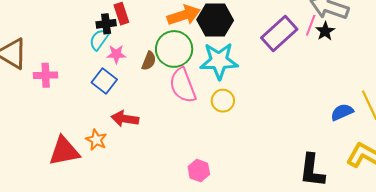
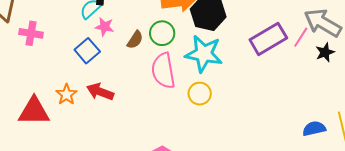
black star: (325, 31) -> (325, 52), moved
green circle: (174, 49) -> (162, 33), size x0.7
orange star: (96, 140) -> (66, 94), moved

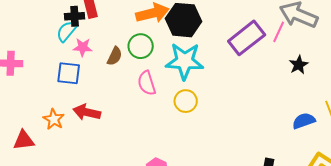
blue square: (87, 51) -> (69, 73), turned -35
black star: (325, 52) -> (299, 65), moved
pink semicircle: (163, 71) -> (147, 83), size x0.7
red triangle: (34, 111) -> (24, 140), size x0.7

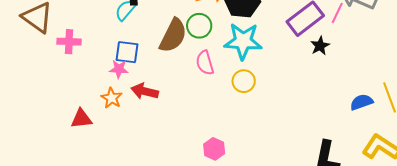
pink star: (83, 47) -> (119, 69), moved
brown semicircle: (115, 56) -> (173, 36), size x1.8
black star: (299, 65) -> (320, 46), moved

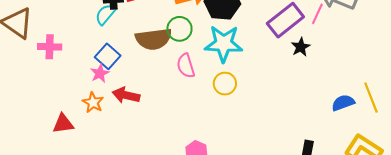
brown semicircle: (173, 36) -> (154, 39), turned 57
blue square: (127, 52) -> (108, 56), turned 35
pink star: (119, 69) -> (100, 73), turned -30

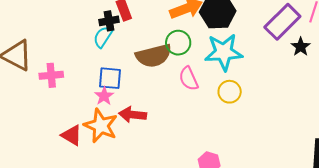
blue square: (108, 56) -> (110, 78), turned -30
orange star: (93, 102) -> (101, 126), size x1.6
red triangle: (63, 124) -> (72, 135), moved, turned 45

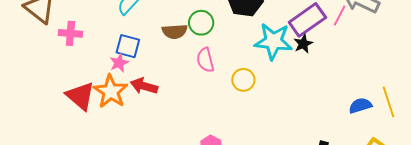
black star: (301, 47) -> (303, 44), moved
cyan star: (224, 52) -> (273, 41), moved
brown semicircle: (154, 56) -> (175, 31), size x0.7
red triangle: (72, 135) -> (80, 96), size x1.4

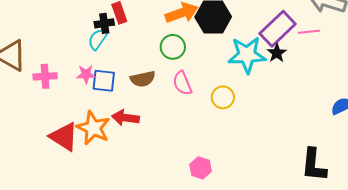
pink line: (340, 15) -> (309, 32), moved, turned 65
brown semicircle: (175, 31) -> (143, 79), moved
pink star: (119, 63) -> (86, 74), moved, turned 30

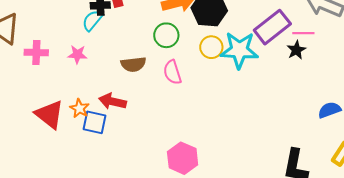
black star: (277, 53) -> (296, 50), moved
blue square: (104, 81) -> (94, 122), moved
yellow circle: (223, 97) -> (211, 47), moved
orange star: (93, 128) -> (79, 108), size x0.6
pink hexagon: (201, 168) -> (183, 158), size x1.4

